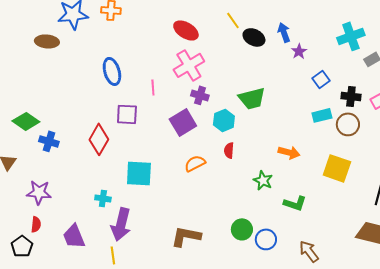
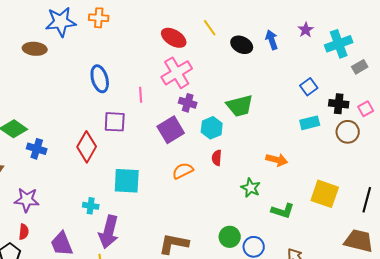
yellow line: (233, 20) -> (210, 28), moved
purple star: (299, 51) -> (306, 30), moved
brown circle: (348, 124) -> (348, 132), moved
yellow square: (337, 168) -> (325, 194), moved

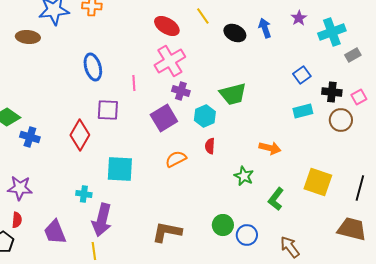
green L-shape: (283, 211) -> (276, 199), turned 110

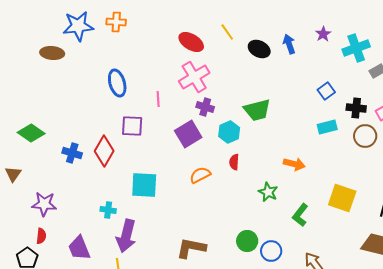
blue cross: (30, 137) -> (72, 153), moved

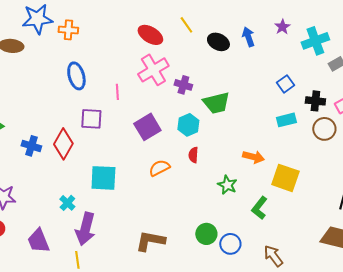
orange cross: (116, 22) -> (68, 30), moved
purple cross: (205, 107) -> (183, 85), moved
yellow square: (342, 198) -> (285, 178), moved
cyan cross: (108, 210) -> (67, 203), turned 35

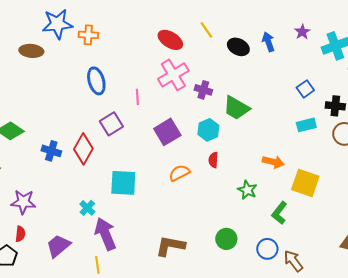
green trapezoid: (216, 103) -> (236, 108), turned 44
purple square: (91, 119) -> (111, 124), turned -35
purple arrow: (85, 229) -> (105, 234), turned 144
purple trapezoid: (38, 241) -> (58, 246), turned 72
blue circle: (230, 244) -> (267, 249), moved

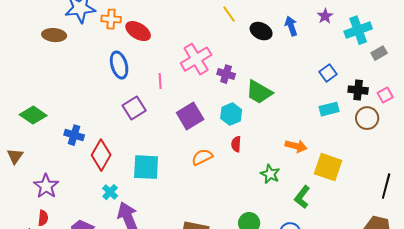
red ellipse: (170, 40) -> (138, 31), moved
red diamond: (83, 149) -> (101, 155), moved
purple star: (23, 202) -> (46, 186), turned 30

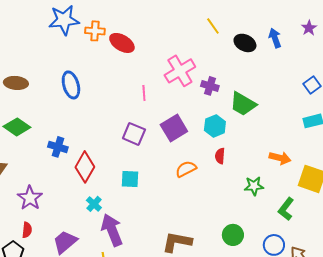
brown ellipse: (54, 35) -> (16, 83), moved
blue ellipse: (119, 65) -> (71, 85), moved
purple square: (134, 108) -> (134, 134), moved, turned -35
cyan square: (146, 167) -> (130, 179), size x0.7
green star: (270, 174) -> (254, 186), turned -30

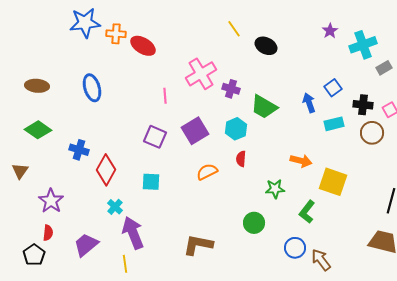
blue arrow: (275, 38) -> (309, 103), moved
green circle: (233, 235) -> (254, 223), moved

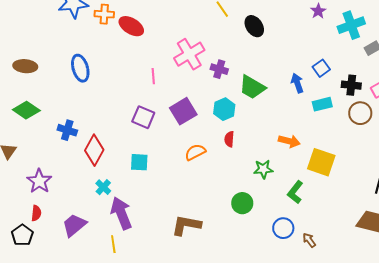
black ellipse: (266, 46) -> (254, 26), turned 30
brown arrow: (321, 260) -> (309, 240), size x0.7

